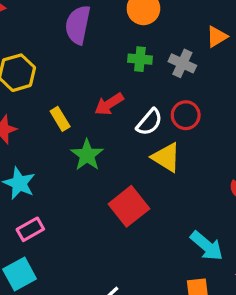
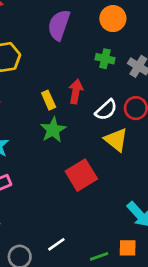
red arrow: (109, 104) -> (76, 91), turned 125
yellow rectangle: (60, 119) -> (49, 100), moved

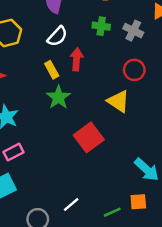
white semicircle: (106, 110) -> (57, 36), moved

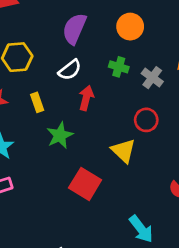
yellow rectangle: (52, 70) -> (37, 102), moved
red square: (89, 137) -> (85, 184), turned -32

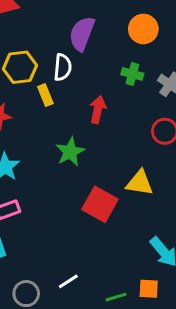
white semicircle: (70, 70) -> (63, 67), moved, turned -45
yellow rectangle: (37, 102) -> (45, 95), moved
yellow triangle: (123, 151) -> (140, 183), moved, turned -32

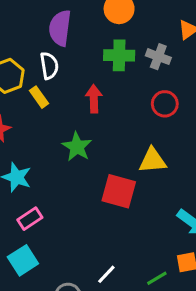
green cross: (132, 74) -> (119, 55), size x1.4

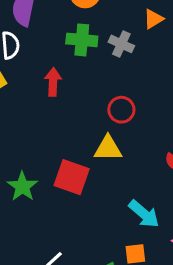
red circle: (165, 104) -> (121, 110), moved
green star: (77, 147) -> (22, 187), moved

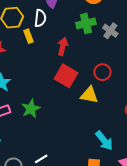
green cross: (82, 40) -> (86, 23), turned -30
red square: (72, 177) -> (66, 76), moved

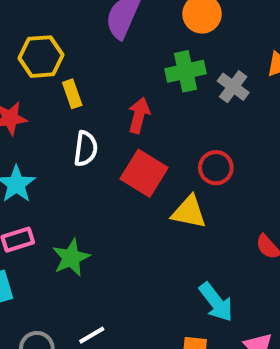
white semicircle: (40, 18) -> (86, 149), moved
green star: (31, 109) -> (71, 258), moved

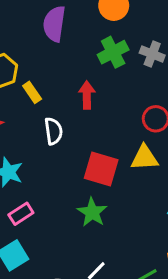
red square: (144, 173) -> (101, 169), moved
green star: (71, 258) -> (92, 212), moved

